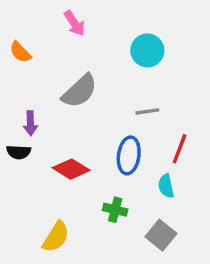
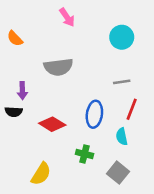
pink arrow: (75, 23) -> (67, 17), moved
cyan circle: (147, 50) -> (122, 37), moved
gray semicircle: (80, 91) -> (58, 67), turned 36
gray line: (147, 111) -> (122, 82), moved

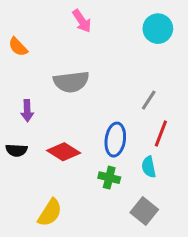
cyan circle: (122, 37) -> (158, 29), moved
gray line: (122, 82) -> (149, 100), turned -49
black semicircle: (14, 112) -> (16, 150), moved
green cross: (84, 154) -> (109, 178), moved

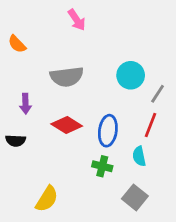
cyan circle: (158, 29) -> (131, 75), moved
gray line: (149, 100) -> (158, 94), moved
red diamond: (64, 152) -> (67, 125), moved

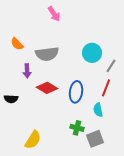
orange semicircle: (17, 44) -> (17, 44), moved
purple arrow: (25, 104) -> (27, 71), moved
green cross: (102, 166) -> (77, 128), moved
gray square: (135, 197) -> (95, 139), turned 30

